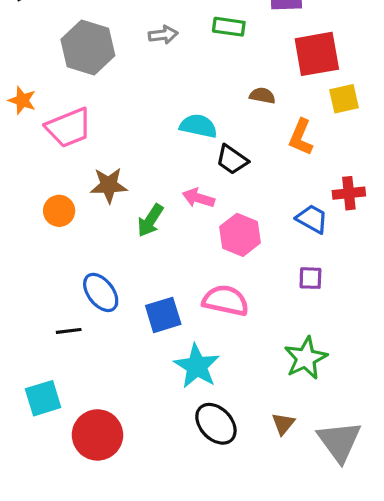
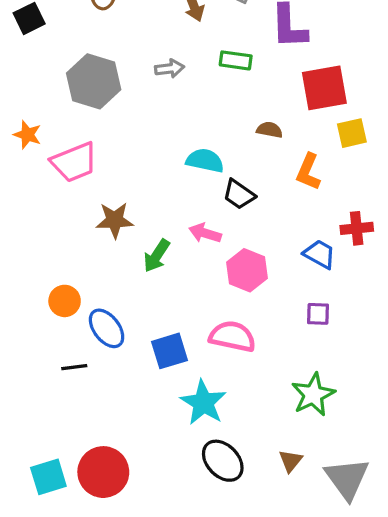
orange circle: (59, 211) -> (65, 301), moved
cyan square: (43, 398) -> (48, 477), moved

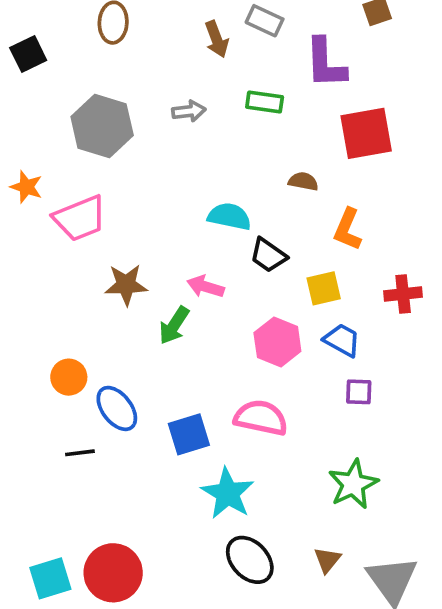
yellow square: (352, 133) -> (324, 288), moved
pink arrow: (205, 233) -> (205, 287), moved
blue trapezoid: (320, 254) -> (342, 340), moved

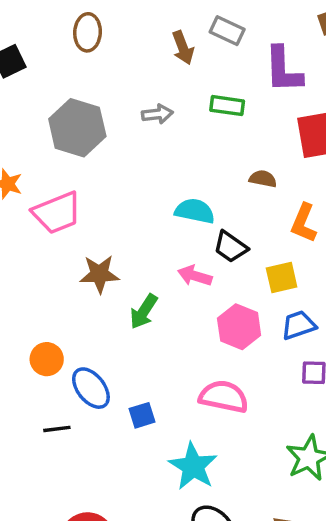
pink arrow: (205, 287) -> (195, 276), moved
blue trapezoid: (342, 340) -> (299, 325), turned -48
blue square: (189, 434) -> (142, 415), moved, size x0.7

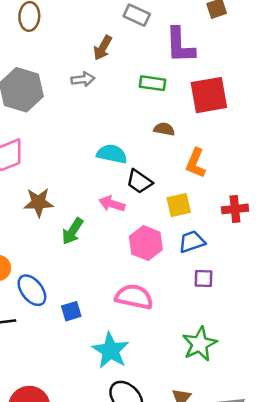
brown arrow: (183, 48) -> (103, 48), moved, turned 50
green rectangle: (227, 106) -> (152, 83), moved

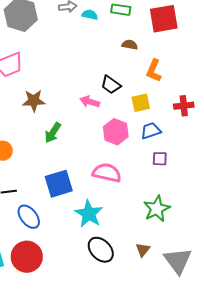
cyan semicircle: (112, 154) -> (90, 15), moved, size x0.7
green arrow: (73, 231) -> (53, 133), moved
blue ellipse: (32, 290) -> (29, 217), moved
blue square: (71, 311) -> (59, 184), size x1.8

